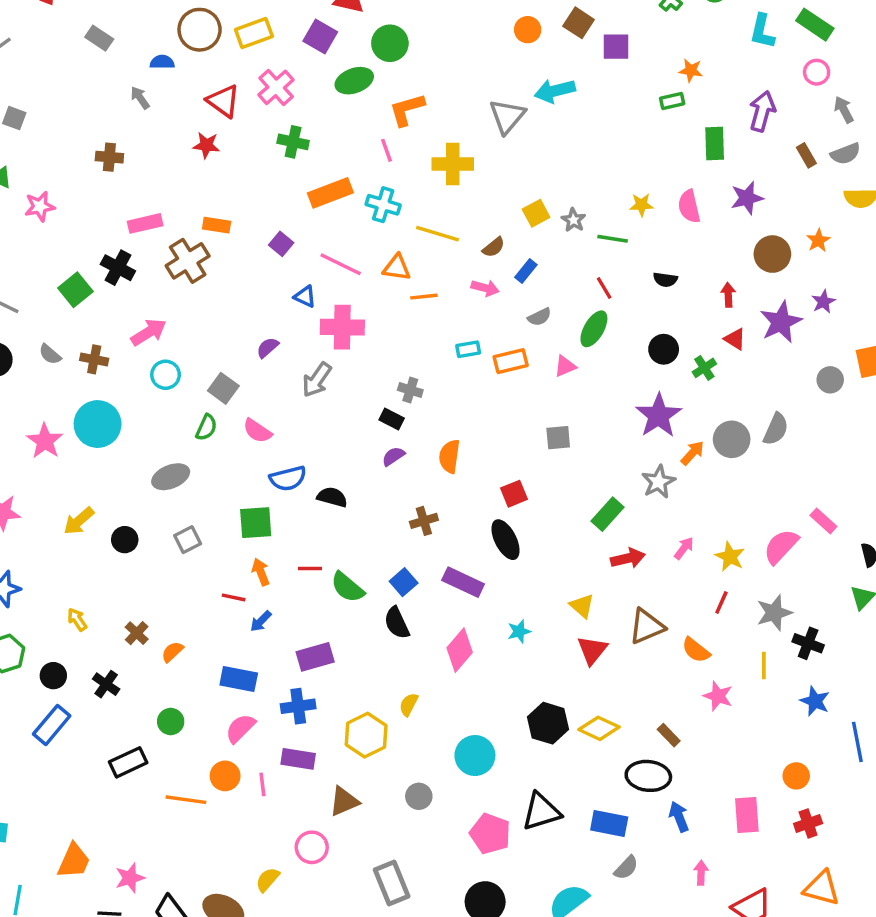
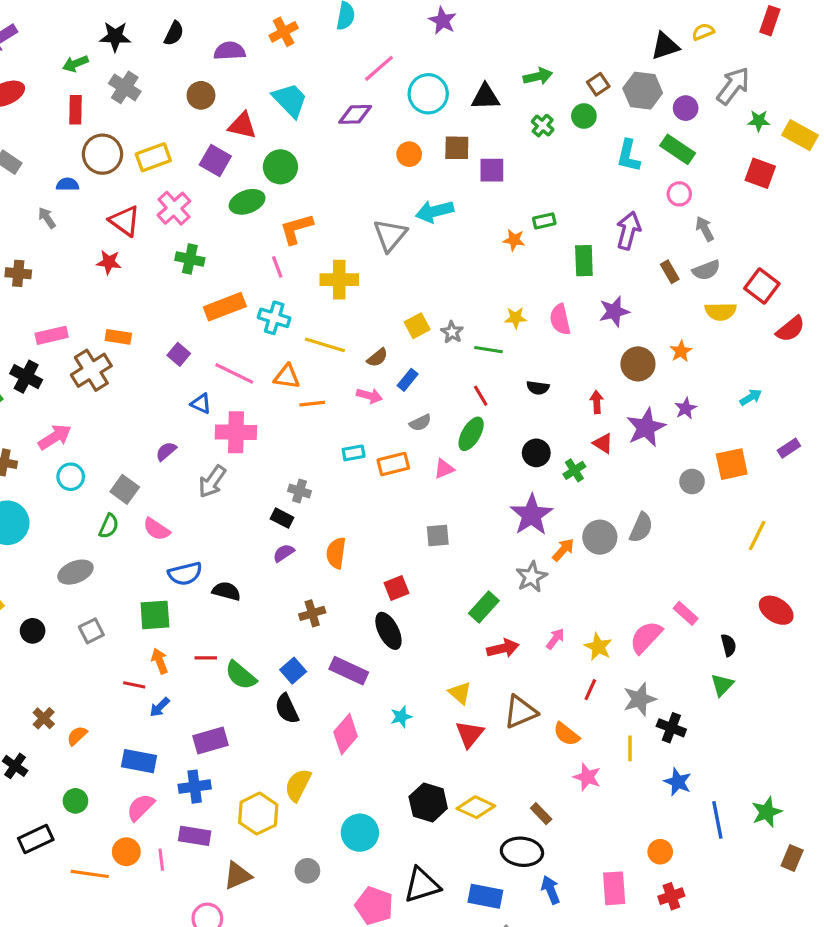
brown square: (579, 23) -> (457, 148), turned -32
orange star: (691, 70) -> (514, 240), moved
yellow semicircle: (409, 705) -> (298, 785), size x1.5

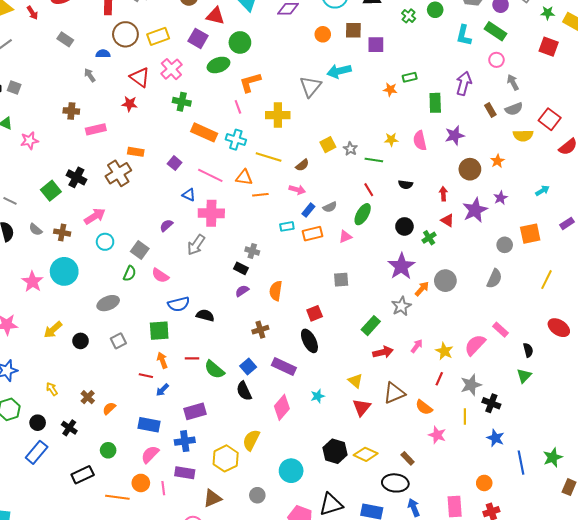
orange rectangle: (225, 307) -> (204, 132), turned 45
pink rectangle: (52, 335) -> (96, 129), moved
blue rectangle: (408, 380) -> (308, 210), moved
gray semicircle: (641, 528) -> (494, 279), moved

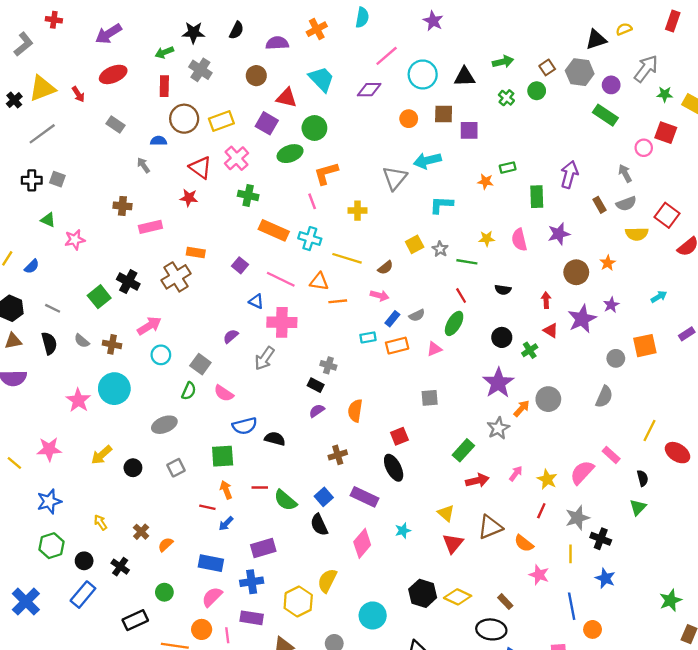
cyan L-shape: (464, 35) -> (441, 205), moved, turned 80
pink circle: (496, 60) -> (644, 148), moved
yellow cross: (278, 115) -> (358, 211), size x0.7
yellow line: (547, 280) -> (650, 430), moved
blue line: (521, 463) -> (572, 606), moved

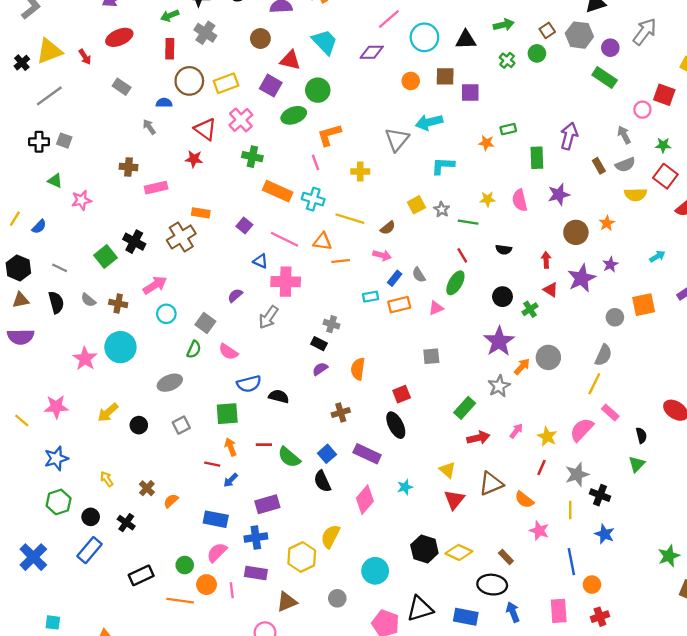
green star: (665, 94) -> (663, 145), moved
gray semicircle: (417, 315) -> (419, 275), turned 84
yellow line: (650, 430) -> (594, 384), moved
green circle: (164, 592) -> (185, 565), moved

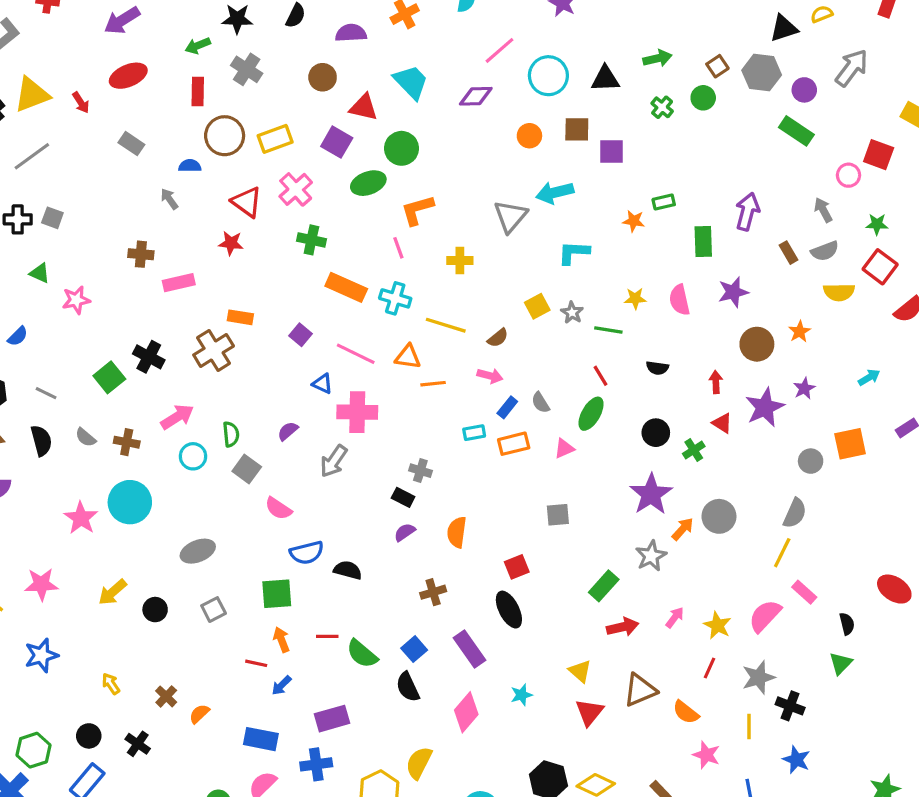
green semicircle: (194, 349) -> (231, 434), moved, turned -30
purple rectangle: (367, 454) -> (469, 649), turned 30
green hexagon: (59, 502) -> (33, 750), moved

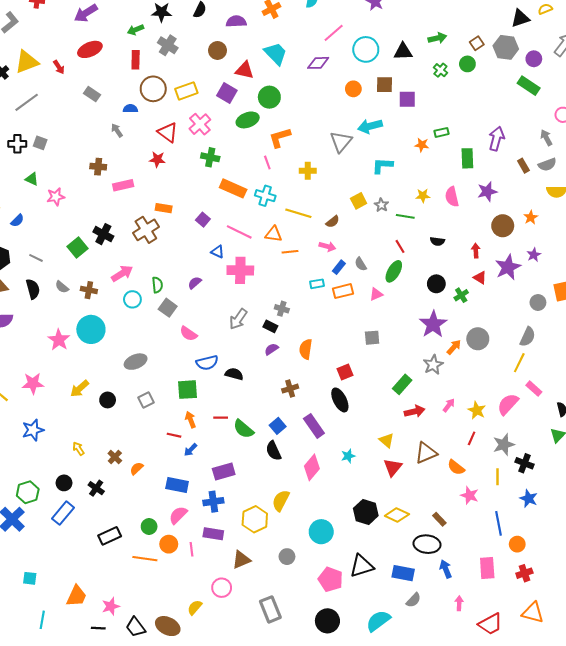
gray arrow: (334, 461) -> (238, 319), moved

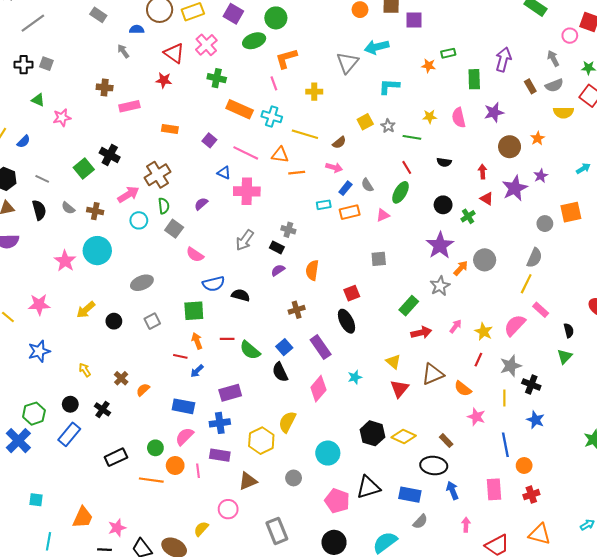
brown cross: (146, 230) -> (157, 175), moved

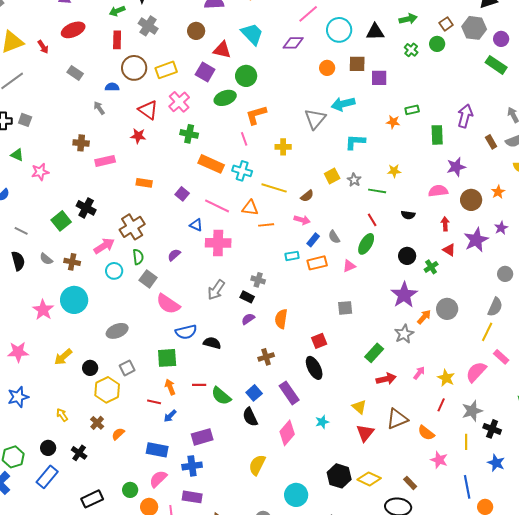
pink semicircle: (459, 118) -> (438, 191), moved, turned 96
pink semicircle: (195, 255) -> (168, 304), size x1.4
yellow hexagon: (261, 441) -> (107, 390), moved

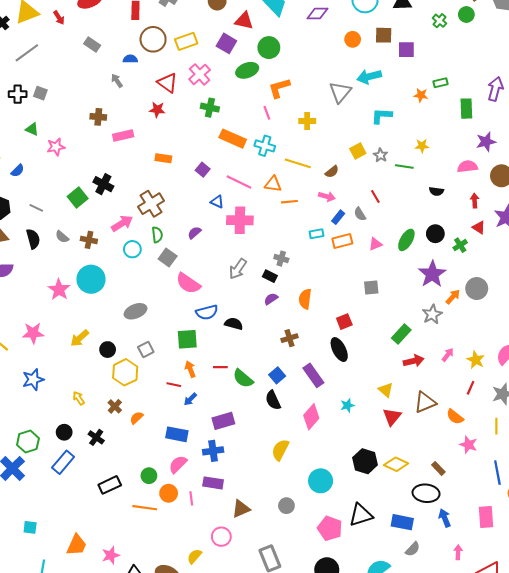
red line: (372, 220) -> (375, 196), moved
green ellipse: (366, 244) -> (406, 240), moved

